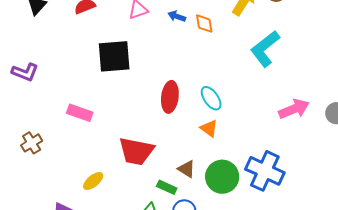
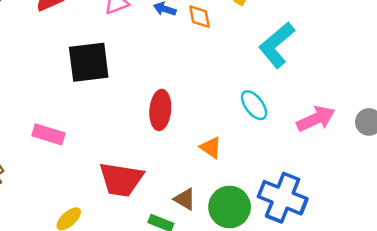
cyan ellipse: (211, 98) -> (254, 105), moved

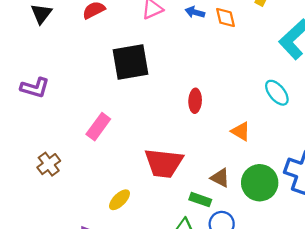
red ellipse: (160, 110) -> (195, 101), size x0.7
pink rectangle: (49, 134) -> (98, 127), turned -68

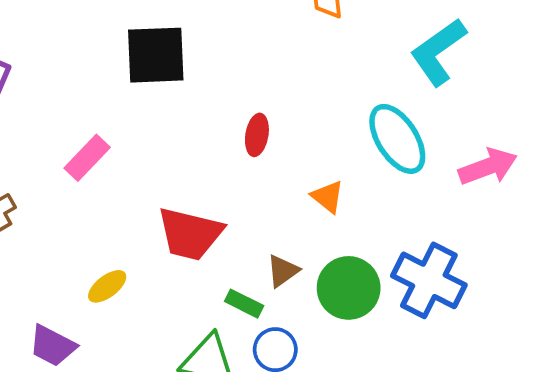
cyan ellipse: (277, 93) -> (397, 139), size x1.5
brown triangle: (220, 178) -> (283, 271), turned 50

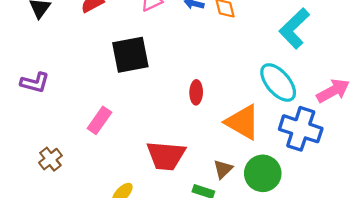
orange triangle: (328, 197) -> (243, 122), size x1.8
blue cross: (429, 280) -> (301, 129), moved

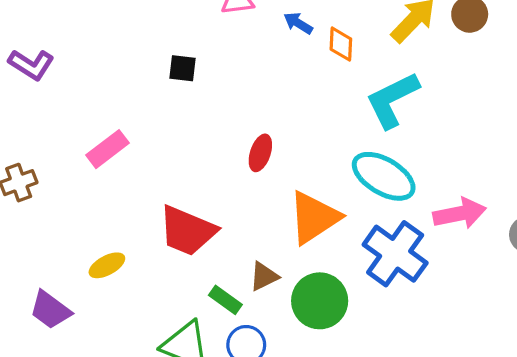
cyan L-shape: (294, 28) -> (392, 100), moved
black square: (130, 55) -> (182, 68), size x0.5
cyan ellipse: (278, 83) -> (384, 176), turned -36
orange triangle: (243, 122) -> (314, 217), turned 39

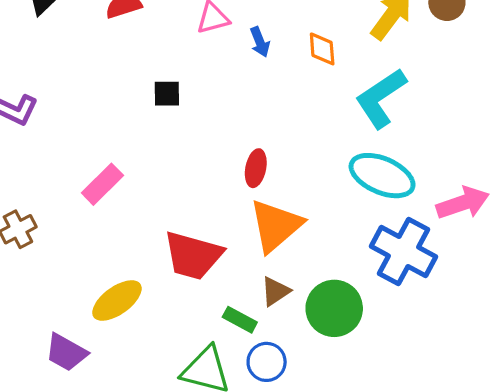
blue arrow: (298, 23) -> (260, 42), moved, turned -136
orange triangle: (314, 217) -> (276, 226), moved
yellow ellipse: (107, 265) -> (117, 301), size x1.4

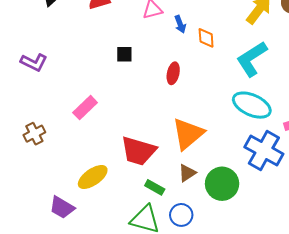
orange diamond: (322, 49) -> (206, 38), moved
red ellipse: (256, 168) -> (173, 73), moved
green rectangle: (240, 320) -> (155, 187), moved

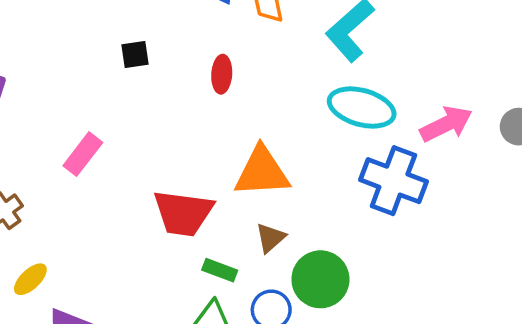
orange triangle: (188, 134) -> (262, 172), turned 45
yellow ellipse: (93, 177) -> (30, 279), moved, size x0.7
green circle: (222, 184) -> (320, 279), moved

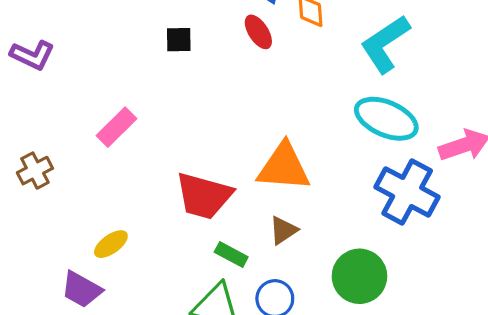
red ellipse: (222, 74) -> (258, 32), moved, turned -44
yellow ellipse: (30, 279) -> (111, 244), moved
green circle: (320, 279) -> (359, 276), moved

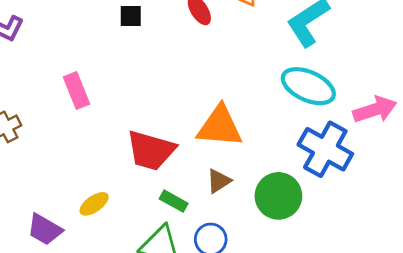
pink rectangle: (116, 127) -> (77, 90), turned -68
yellow ellipse: (111, 244) -> (94, 204), moved
green circle: (359, 276) -> (278, 196), moved

